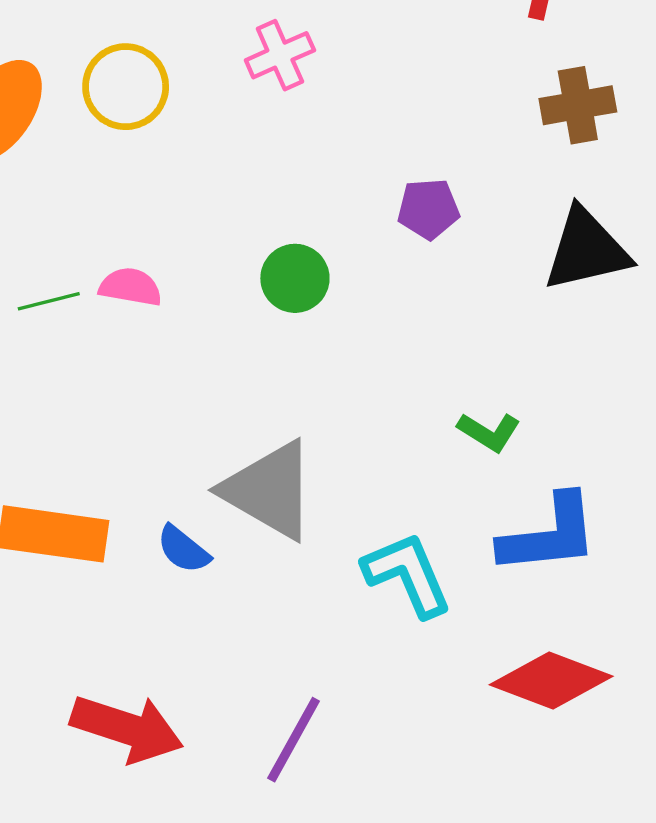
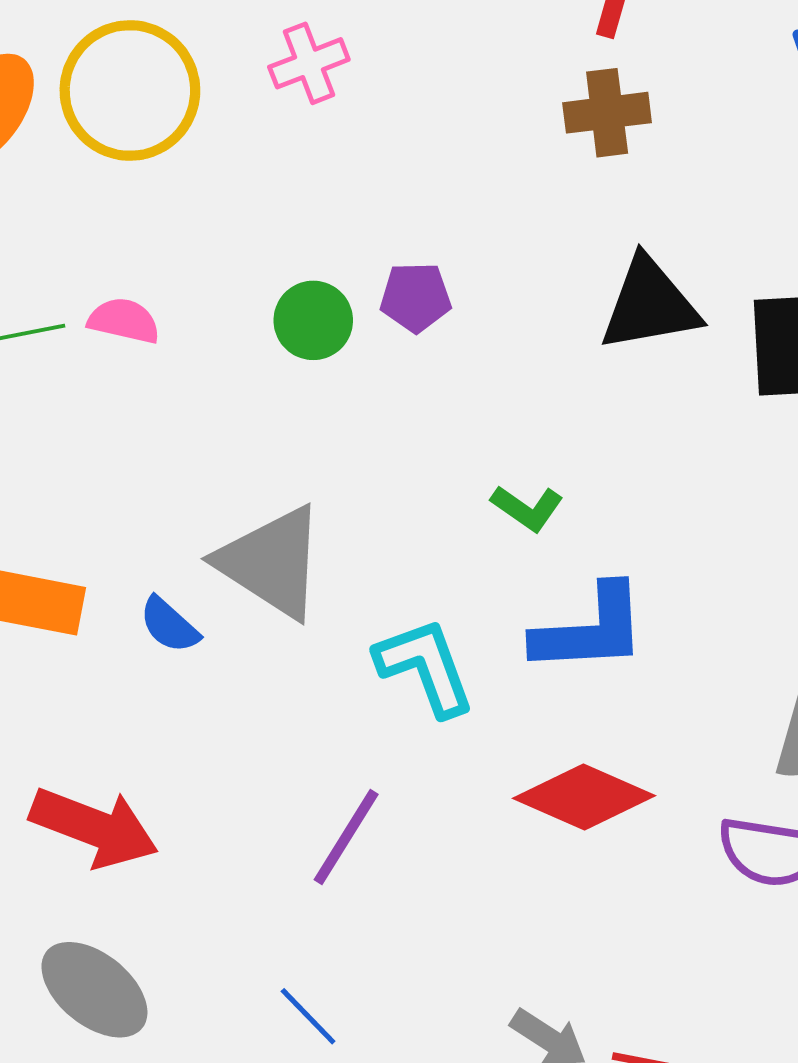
yellow circle: (126, 87) -> (130, 90), size x1.4
brown cross: (578, 105) -> (607, 113), moved
purple pentagon: (428, 209) -> (416, 297), moved
purple line: (294, 740) -> (346, 837), moved

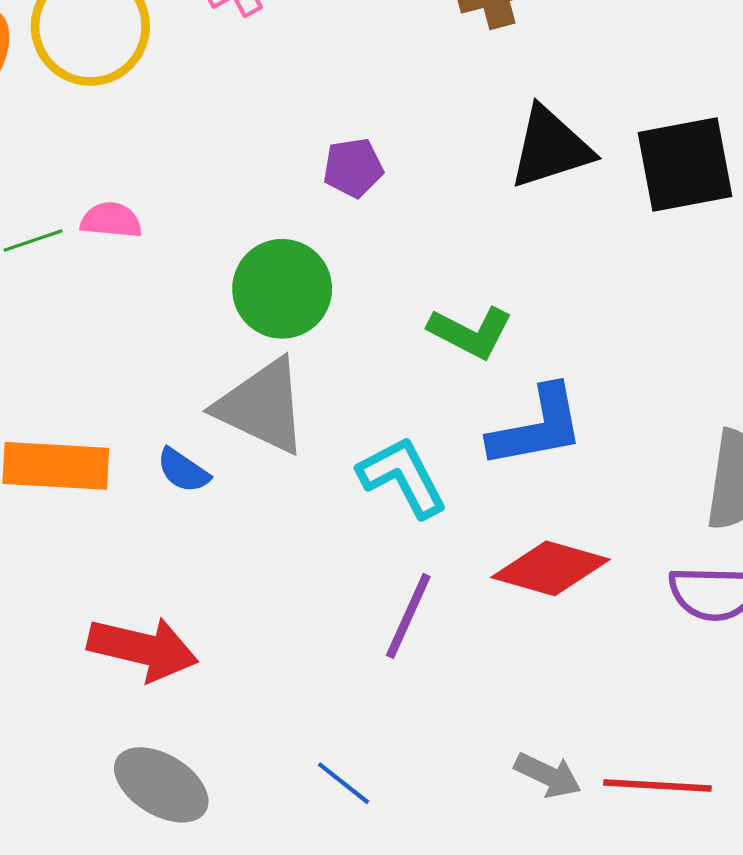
green circle: (313, 320) -> (282, 289), moved, size x1.5
green L-shape: (527, 508) -> (470, 332), size x1.4
purple line: (346, 837) -> (408, 616), moved

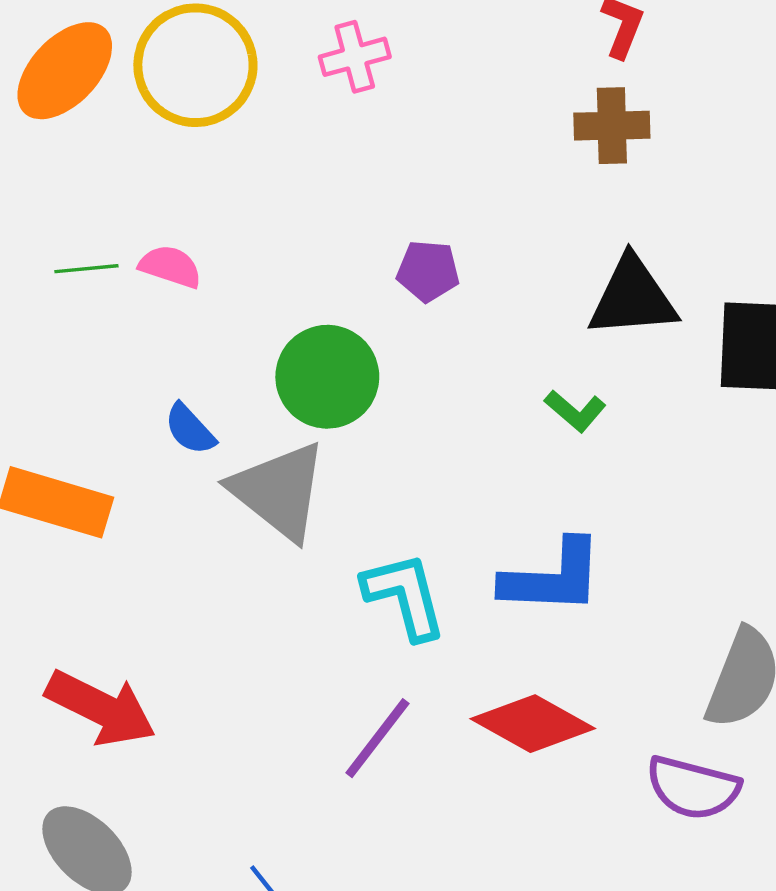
green L-shape: (470, 332) -> (575, 411), moved, size x0.7
blue semicircle: (183, 470) -> (190, 429), moved

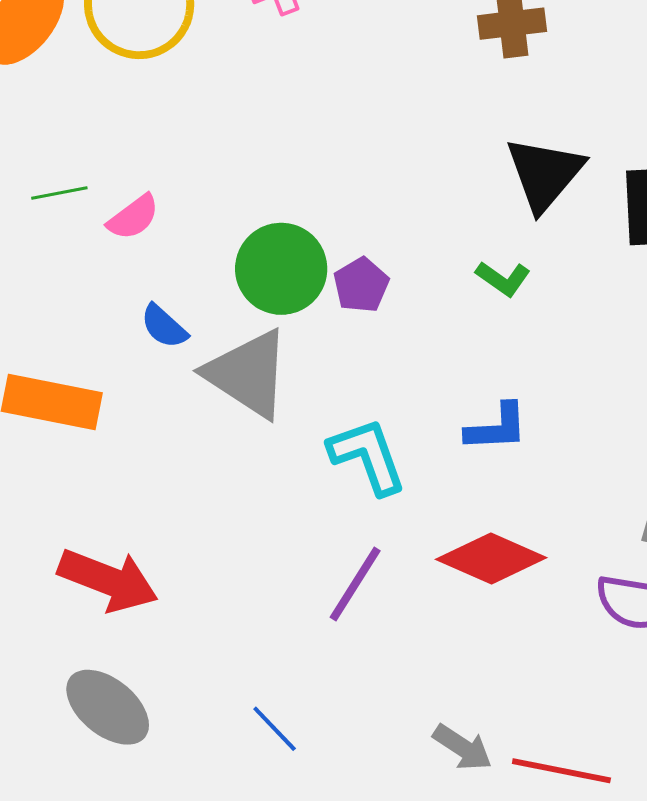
pink semicircle: (170, 267) -> (133, 217), moved, turned 130
purple pentagon: (428, 271) -> (361, 285), moved, turned -30
black triangle: (633, 297) -> (545, 174), turned -40
blue L-shape: (552, 577) -> (497, 428), size x0.7

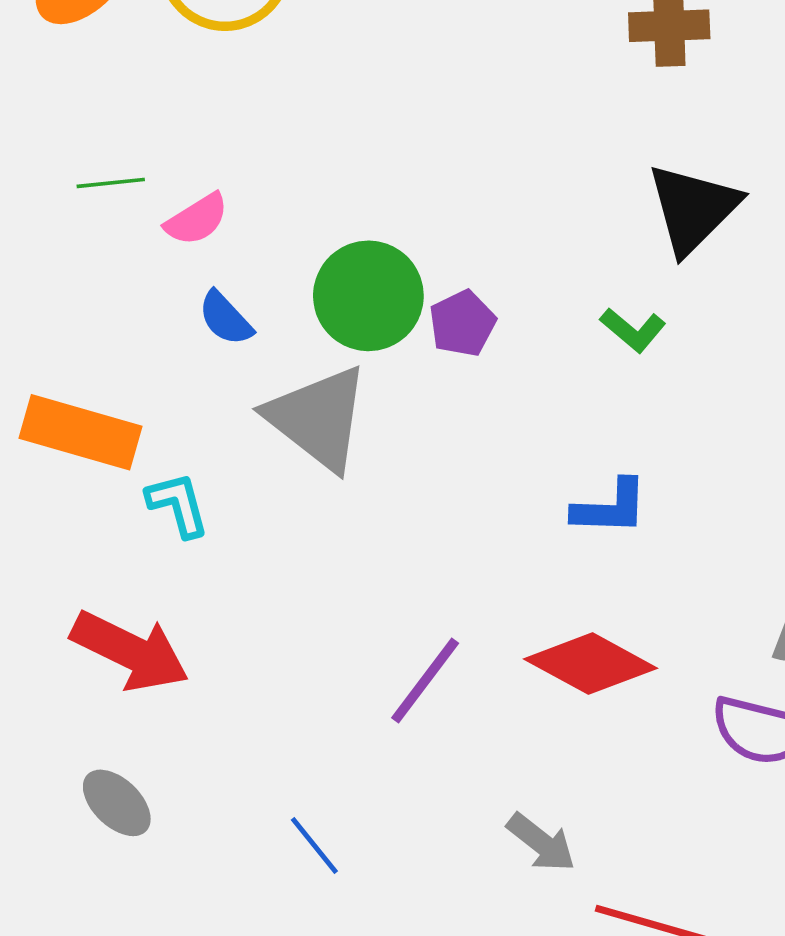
blue semicircle: (164, 326) -> (225, 318), moved
cyan L-shape: (368, 456) -> (178, 505), moved, size x0.7
gray ellipse: (108, 707) -> (117, 803), size x0.7
gray arrow: (462, 747) -> (541, 842), moved

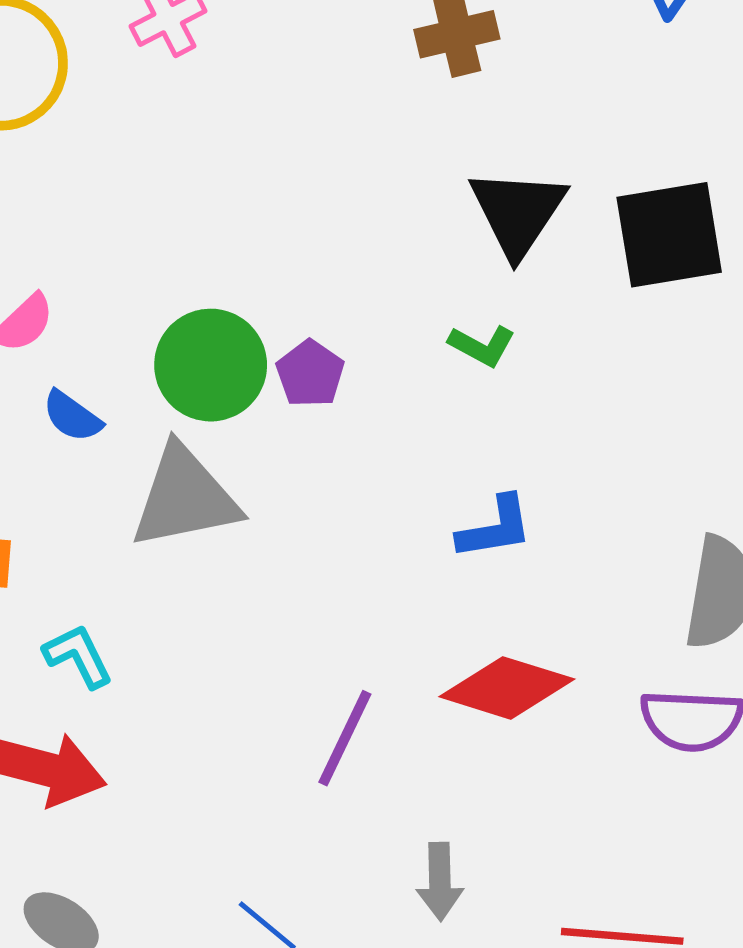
gray triangle: (318, 418) -> (185, 497), turned -38
cyan L-shape: (178, 505) -> (78, 656), moved
gray arrow: (541, 842) -> (440, 882), moved, turned 62

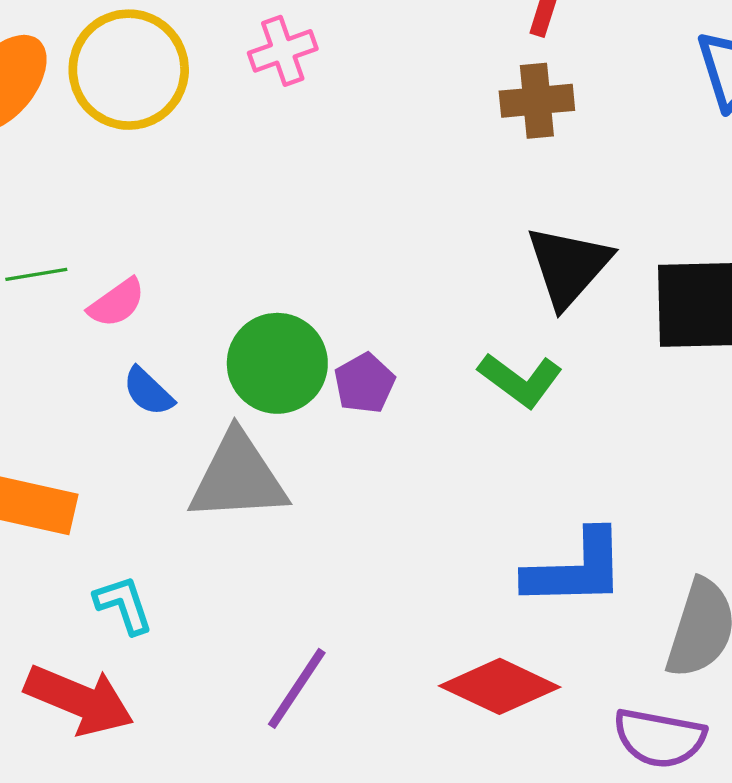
green L-shape: (482, 346) -> (520, 380), size x1.4
blue L-shape: (495, 528) -> (575, 569), moved, size x1.5
purple line: (345, 738) -> (297, 688), moved

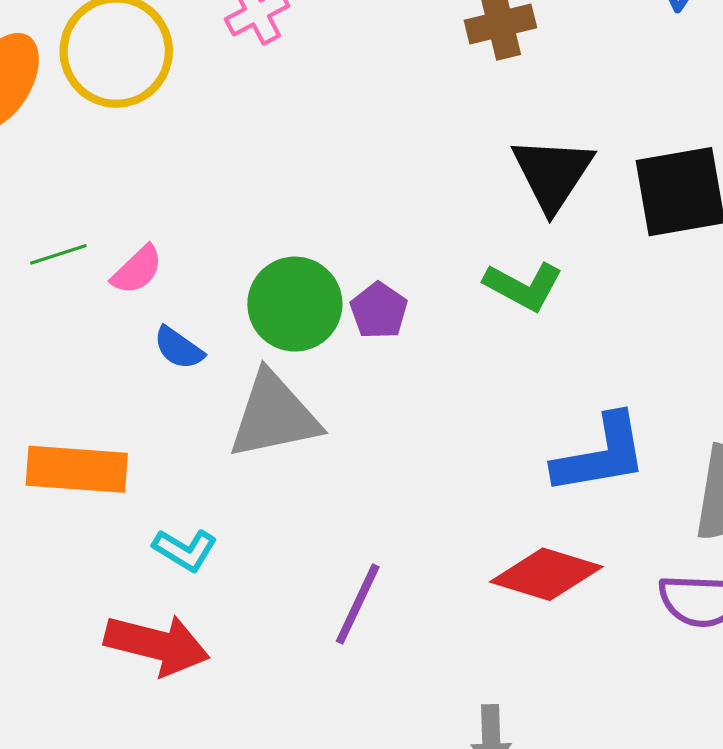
cyan L-shape: (124, 605) -> (185, 550), turned 148

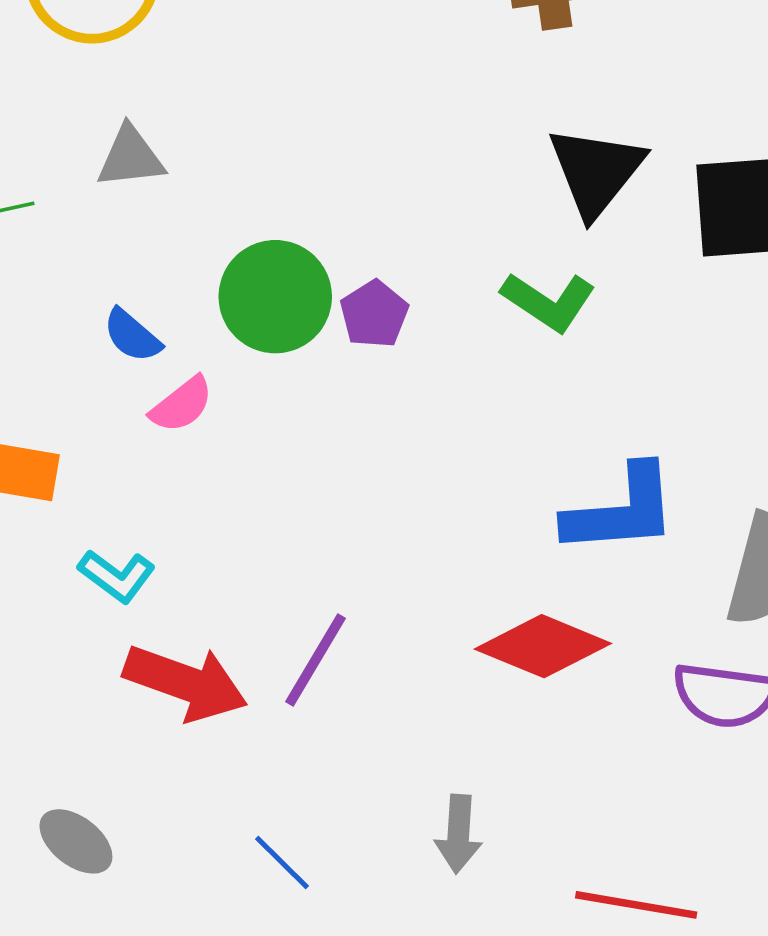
pink semicircle: (137, 270) -> (182, 405), moved
gray triangle: (274, 416) -> (131, 157), moved, size x0.6
red arrow: (157, 645) -> (186, 683), moved

